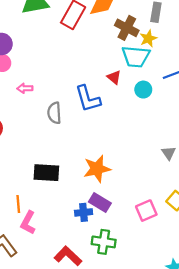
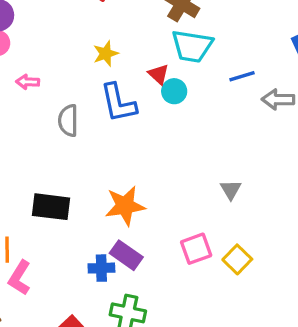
yellow star: (148, 39) -> (106, 54), moved
cyan circle: (143, 90) -> (174, 91), moved
pink square: (146, 211) -> (196, 249), moved

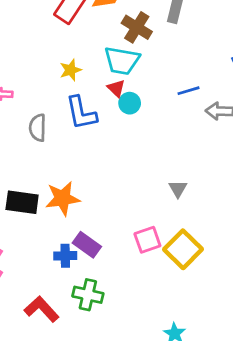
cyan trapezoid: (192, 46) -> (122, 61), moved
orange star: (125, 206) -> (63, 198), moved
yellow square: (237, 259) -> (183, 249), size x1.5

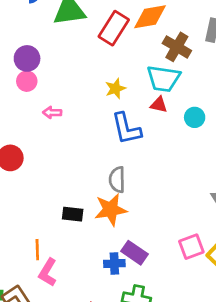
red triangle: (116, 88) -> (159, 105), turned -30
cyan circle: (130, 103) -> (195, 117), moved
gray semicircle: (38, 128) -> (117, 180), moved
black rectangle: (22, 202) -> (73, 214), size x0.7

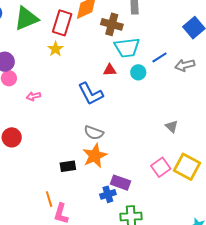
cyan trapezoid: (163, 79) -> (127, 48), moved
yellow star: (115, 89) -> (55, 49), moved
gray semicircle: (117, 180) -> (94, 133), turned -54

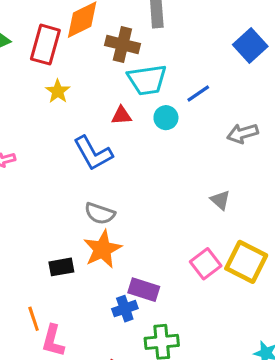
yellow star: (55, 49) -> (58, 91), moved
gray arrow: (185, 65) -> (242, 133), moved

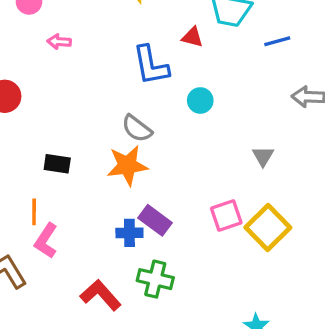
cyan circle: (166, 118) -> (200, 100), moved
black rectangle: (61, 267) -> (57, 164), moved

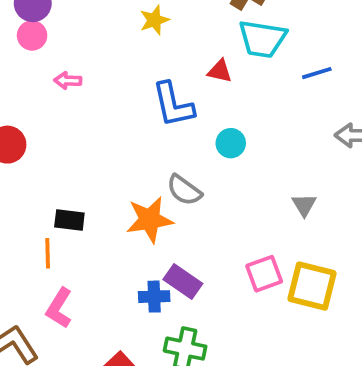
gray semicircle: (137, 128) -> (184, 190), moved
orange line: (34, 212) -> (48, 253), moved
yellow square: (268, 228) -> (312, 286), turned -30

